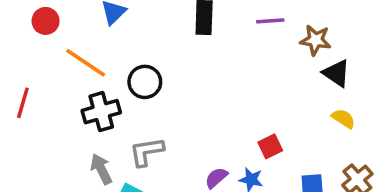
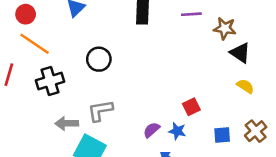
orange line: (86, 63) -> (35, 44), moved
black cross: (101, 112) -> (50, 81), moved
gray arrow: (101, 169) -> (67, 123), turned -65

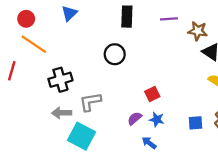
black circle: (99, 59) -> (115, 54), moved
black cross: (50, 81) -> (60, 80), moved
red square: (191, 107) -> (152, 94), moved

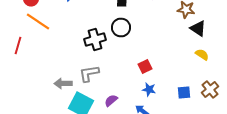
black circle: (115, 54) -> (121, 28), moved
black cross: (60, 80) -> (95, 40), moved
purple semicircle: (135, 118) -> (111, 100), moved

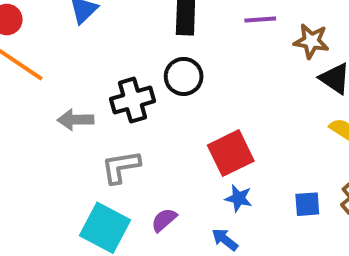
red square: (145, 66) -> (231, 153), size x1.6
gray arrow: (63, 84) -> (76, 120), moved

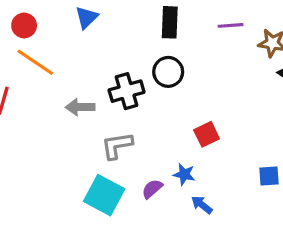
red square: (231, 153) -> (207, 134), size x0.7
blue star: (239, 198) -> (184, 174), moved

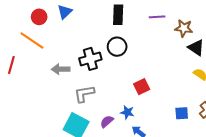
red circle: (24, 25) -> (39, 17), moved

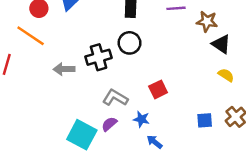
gray L-shape: (84, 94) -> (115, 98), moved, turned 40
purple semicircle: (107, 121) -> (109, 124), moved

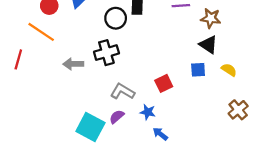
black circle: (129, 43) -> (116, 18), moved
black triangle: (221, 44) -> (208, 45), moved
blue square: (205, 120) -> (198, 70), moved

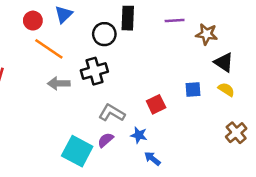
orange line: (41, 32) -> (49, 49), moved
black triangle: (208, 45) -> (224, 62), moved

